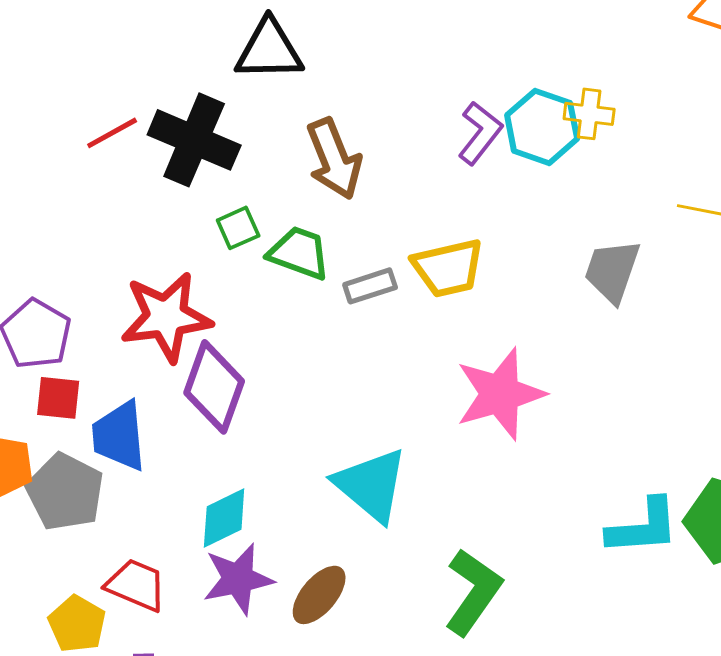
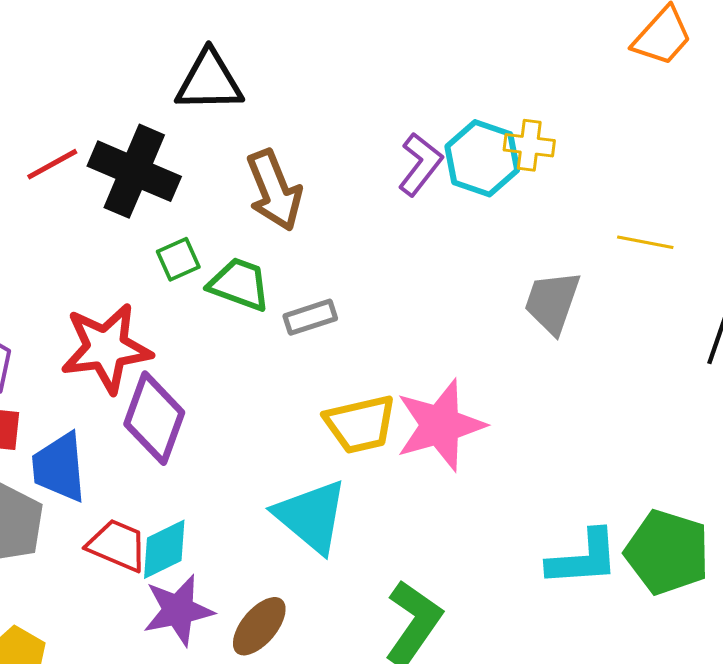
yellow trapezoid: (448, 268) -> (360, 424), moved
red trapezoid: (136, 585) -> (117, 545), moved

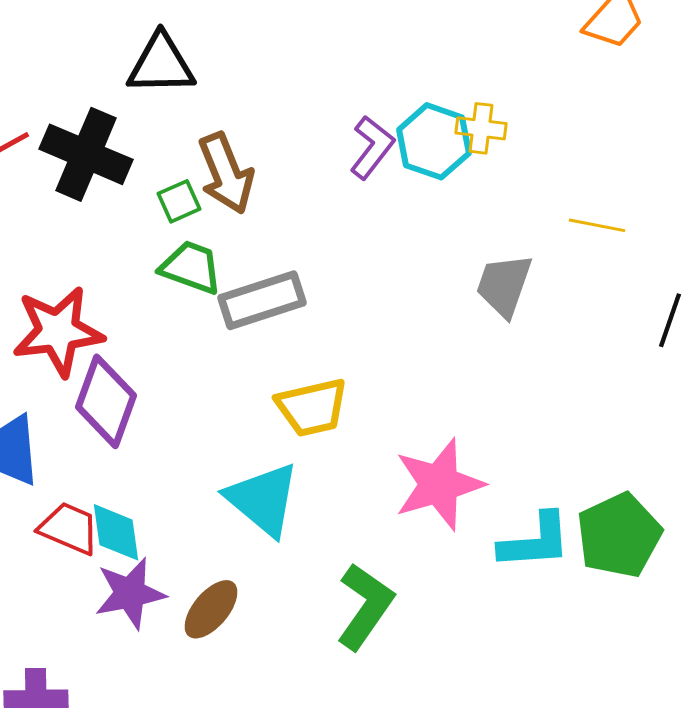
green square: (178, 259) -> (179, 201), moved
gray rectangle: (310, 317) -> (262, 300), size x1.6
pink star: (440, 425) -> (439, 484), moved
cyan diamond: (164, 549) -> (116, 532), turned -72
green pentagon: (667, 552) -> (619, 535), turned 30

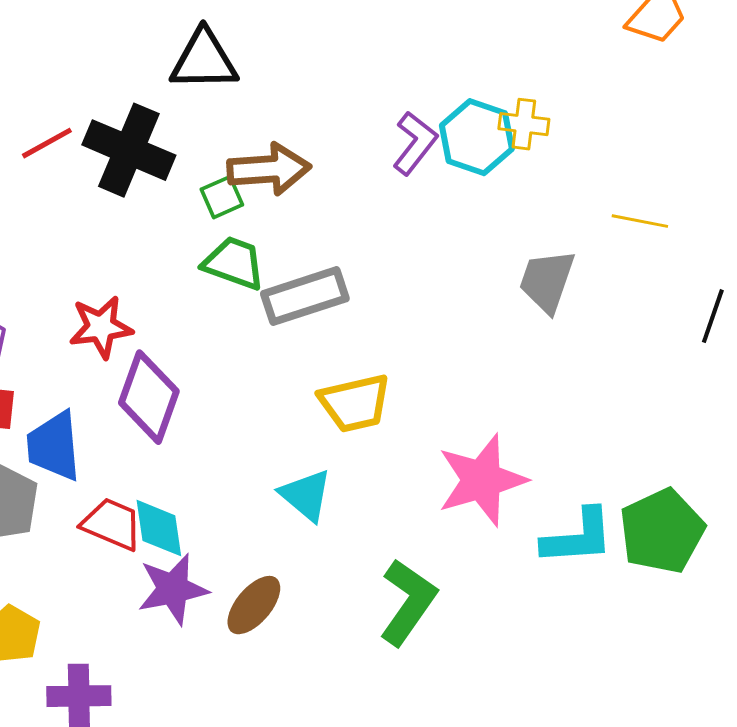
brown arrow: (226, 173) -> (269, 169), turned -72
red star: (58, 331) -> (101, 327), size x0.7
cyan triangle: (263, 499) -> (306, 495), size x0.7

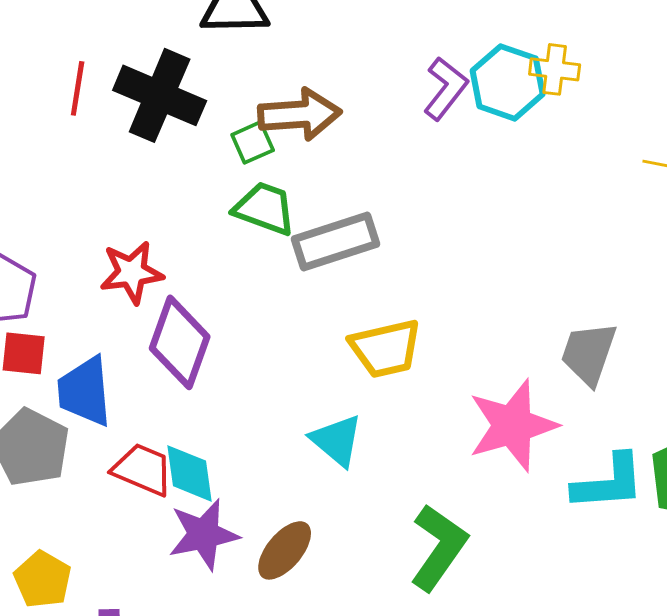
red line: (47, 143) -> (78, 88), turned -52
gray trapezoid: (547, 281) -> (589, 353), moved

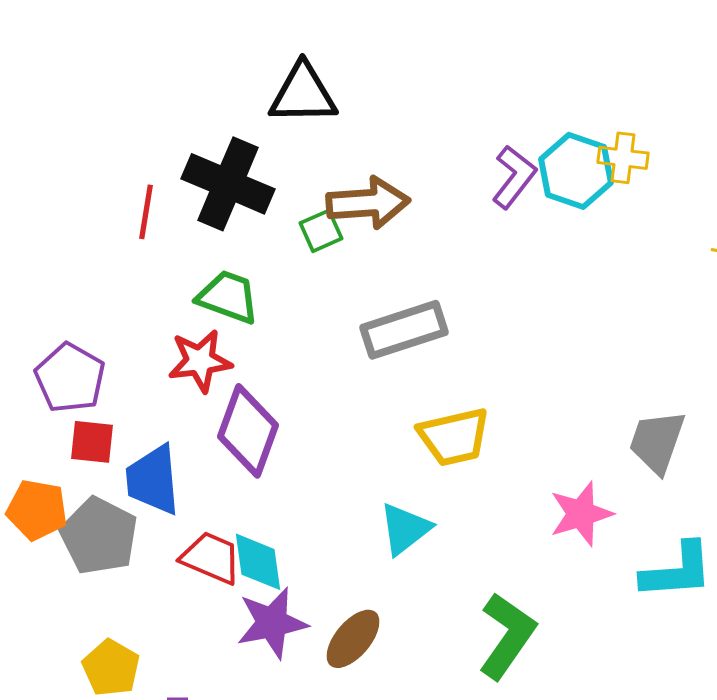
red line: (78, 88) -> (146, 212), moved
green trapezoid: (265, 208) -> (228, 297), moved
pink star: (513, 425) -> (581, 514), size x0.7
cyan triangle: (337, 440) -> (405, 529), turned 42

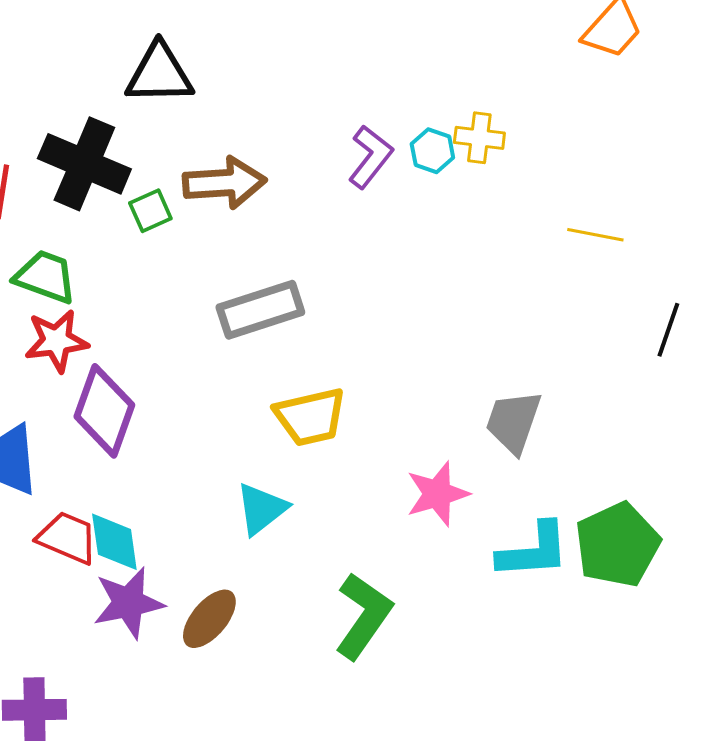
cyan hexagon: (576, 171) -> (432, 151), size x0.6
green square: (321, 231) -> (150, 211), moved
green trapezoid: (228, 297) -> (45, 277), moved

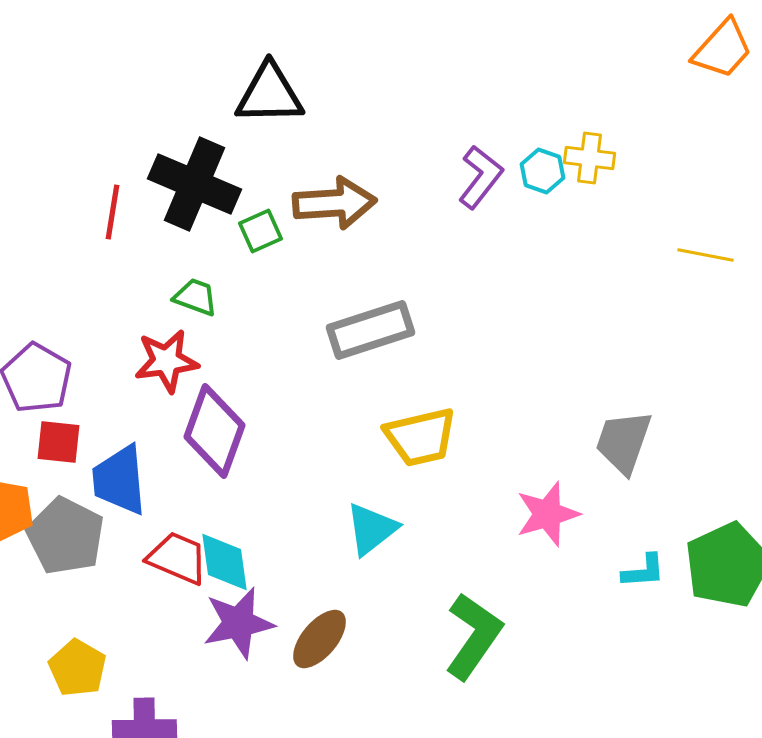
green trapezoid: (45, 277) -> (196, 297), moved, size x0.7
cyan L-shape: (533, 551) -> (644, 571), size x0.6

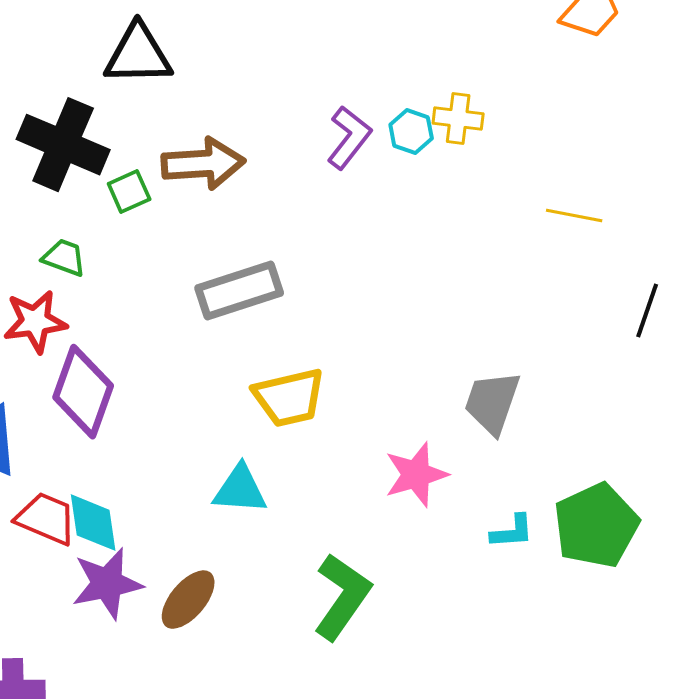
cyan triangle: (372, 529) -> (240, 490), turned 42

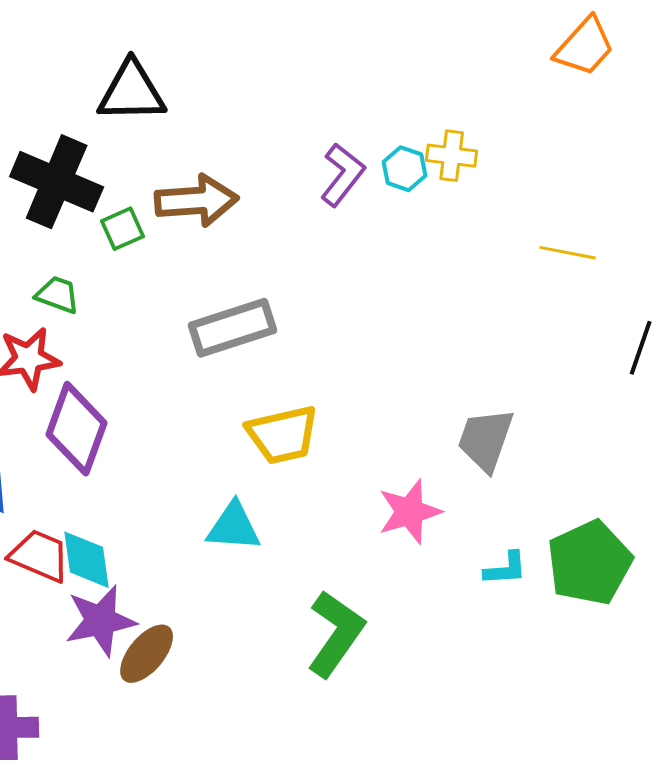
brown ellipse: (188, 600) -> (147, 654), moved

